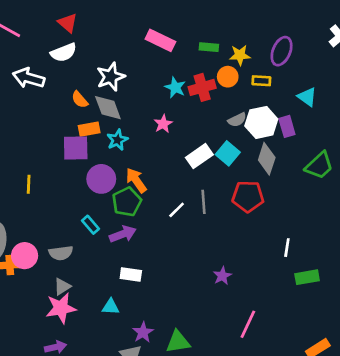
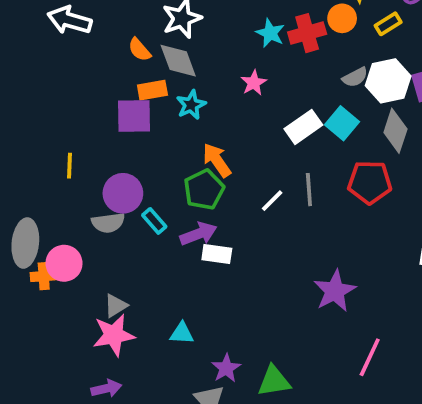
yellow rectangle: (261, 81) -> (388, 24), turned -36
purple circle: (101, 179) -> (123, 193), moved
gray semicircle: (61, 253) -> (108, 223), moved
white rectangle: (131, 274) -> (217, 254), moved
purple star: (222, 276) -> (335, 291), size x1.6

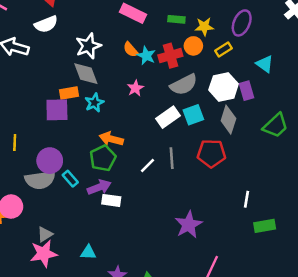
orange semicircle: (140, 50) -> (131, 50), moved
gray semicircle: (355, 77) -> (184, 85), moved, size x1.6
cyan square: (342, 123) -> (193, 115), turned 30
orange arrow: (217, 160) -> (111, 139), turned -40
gray semicircle: (108, 223) -> (40, 180), size x1.4

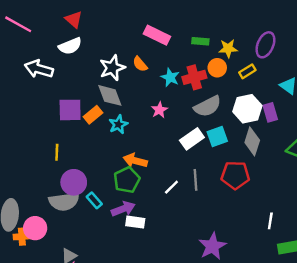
orange semicircle: (131, 50) -> (140, 64), moved
orange rectangle: (69, 93) -> (93, 115), turned -30
purple square: (57, 110) -> (70, 110), moved
yellow line: (15, 142) -> (57, 152), moved

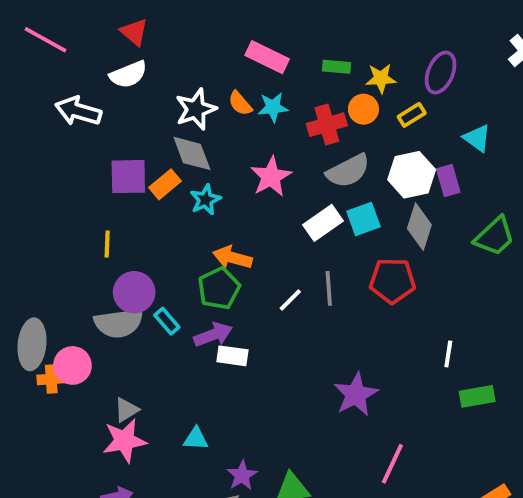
cyan star: (170, 77) -> (273, 107), moved, turned -30
pink star: (159, 110) -> (271, 177), size x1.5

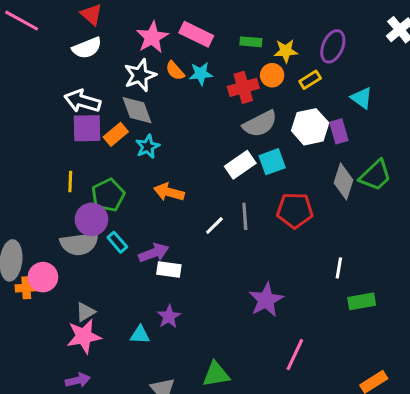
white arrow: (78, 111) -> (82, 101), moved
pink star: (271, 177) -> (152, 37), moved
gray diamond: (419, 227) -> (343, 181), moved
green pentagon: (219, 288) -> (108, 195), moved
purple star: (242, 475) -> (169, 317), moved

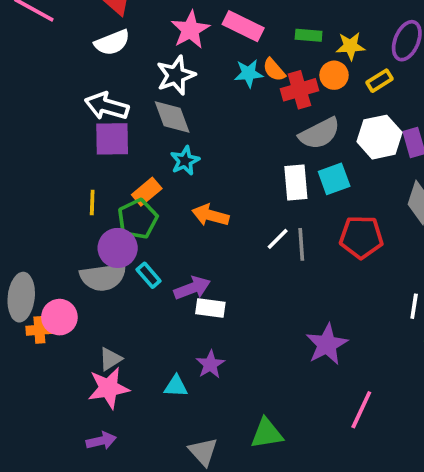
orange semicircle: (175, 71) -> (274, 70), moved
orange rectangle: (116, 134) -> (147, 192), moved
white rectangle: (240, 165) -> (296, 183), turned -60
white line: (214, 225) -> (278, 239), moved

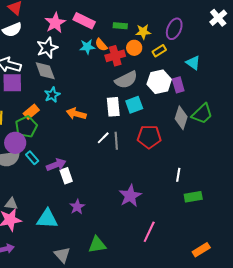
orange arrow: (210, 215) -> (76, 114), moved
white rectangle: (210, 308) -> (66, 176), turned 63
gray triangle: (110, 359) -> (11, 204), turned 40
purple star: (210, 364) -> (77, 207), moved
cyan triangle: (176, 386) -> (47, 219), size x1.6

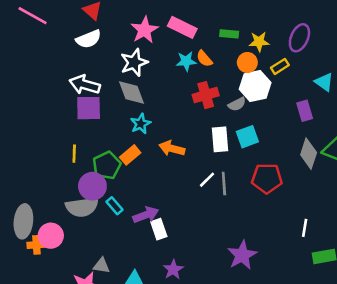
red cross: (115, 56) -> (206, 95), moved
gray semicircle: (126, 80) -> (237, 104), size x0.6
white hexagon: (159, 82) -> (255, 86), moved
orange rectangle: (31, 112) -> (130, 155), moved
gray triangle: (11, 204) -> (102, 266), moved

